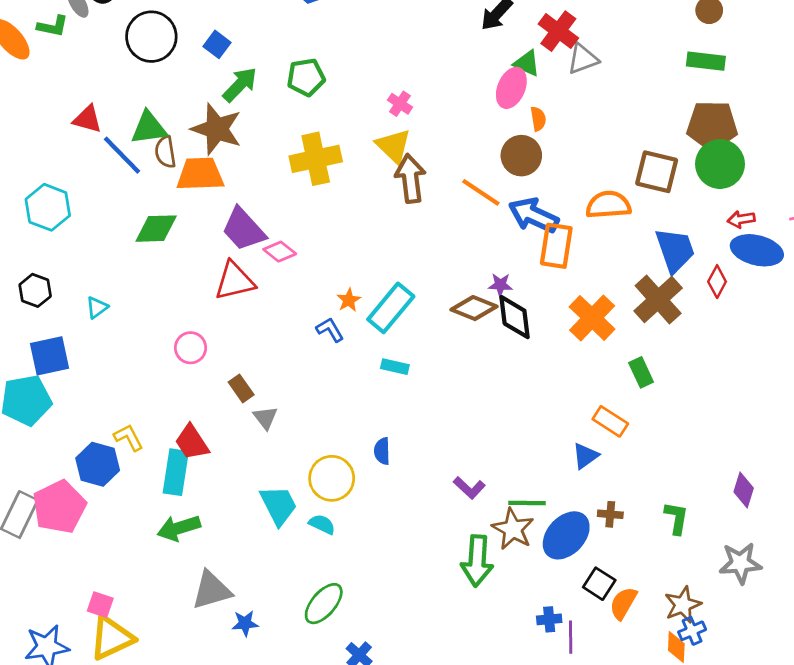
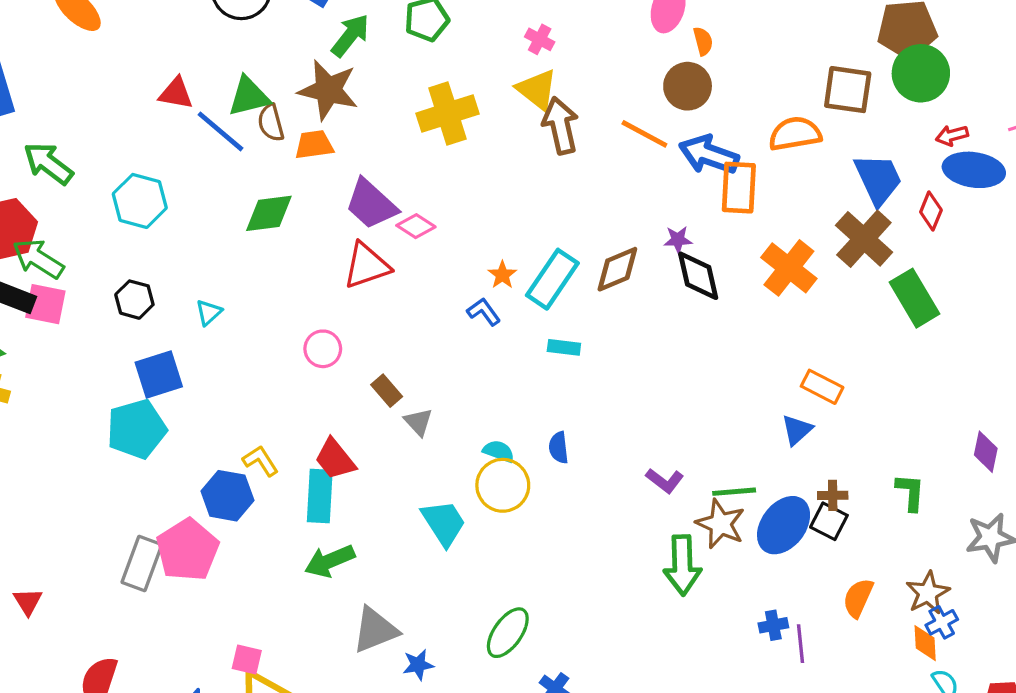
orange trapezoid: (200, 174) -> (314, 145), size x0.7
brown diamond: (474, 308) -> (617, 269), moved, turned -39
green rectangle: (641, 372) -> (915, 298), moved, size x1.6
cyan semicircle: (322, 524) -> (499, 451), moved
black square: (599, 584) -> (829, 521), moved

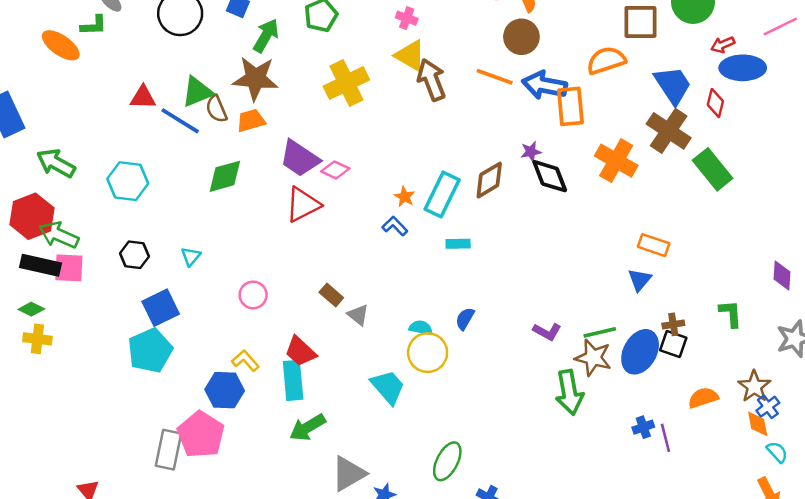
pink circle: (323, 349) -> (253, 295), moved
blue semicircle: (559, 448) -> (465, 319), turned 45
orange semicircle: (858, 598) -> (703, 398), turned 56

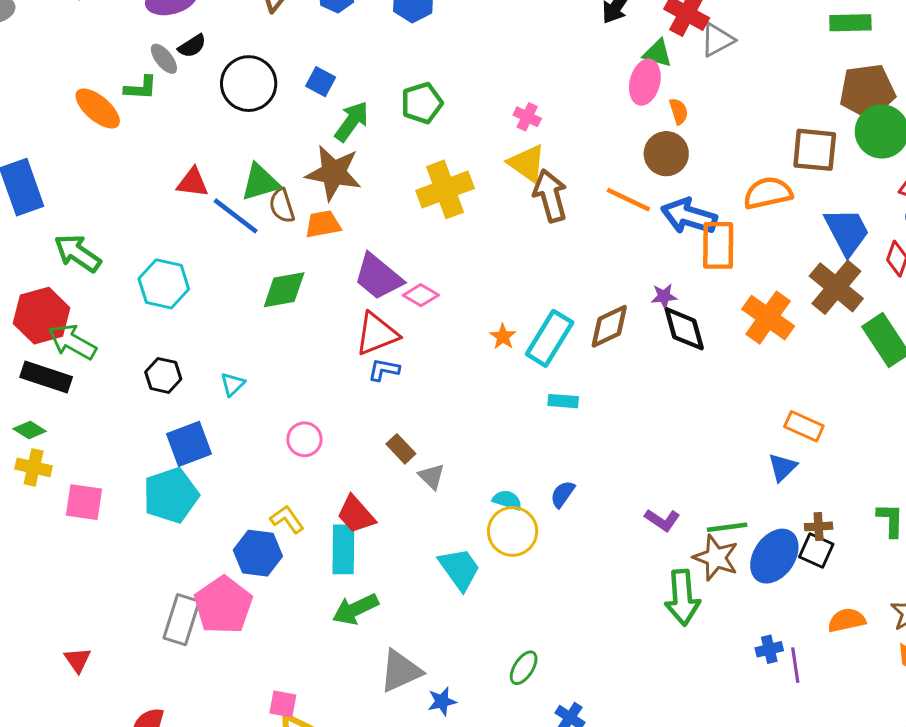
blue L-shape: (395, 226) -> (384, 370), moved, turned -40
pink square: (69, 268) -> (84, 502), moved
green ellipse: (447, 461) -> (524, 668), size x0.7

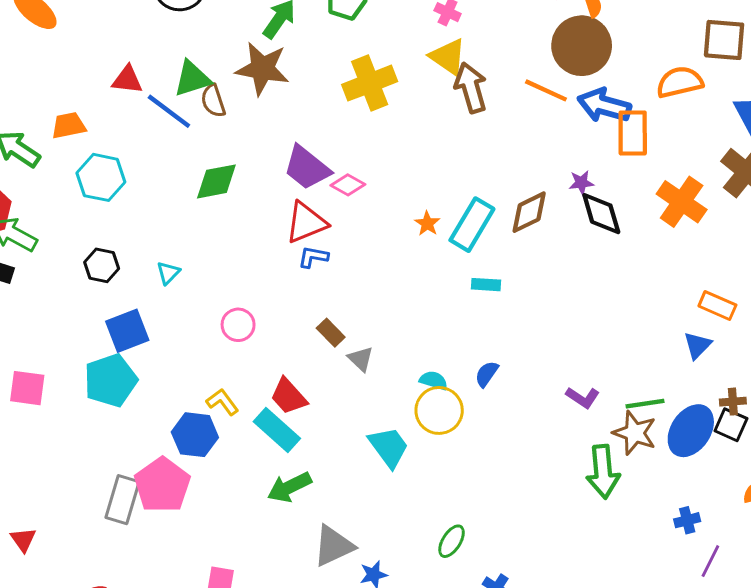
brown circle: (666, 154) -> (582, 46), size x1.4
orange trapezoid: (323, 224) -> (69, 125), moved
cyan rectangle: (343, 549) -> (277, 430), turned -48
purple line: (795, 665) -> (710, 561), moved, turned 36

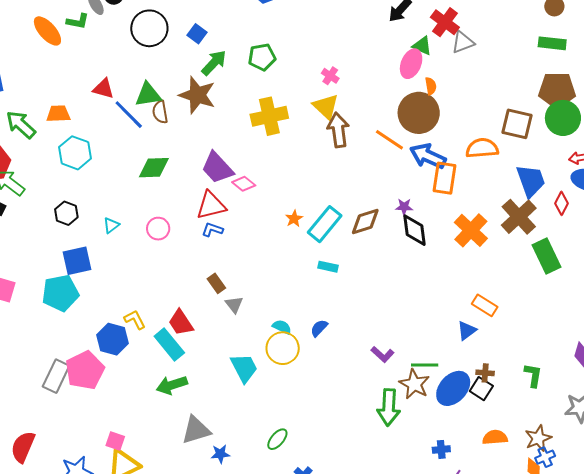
pink circle: (238, 325) -> (158, 229), moved

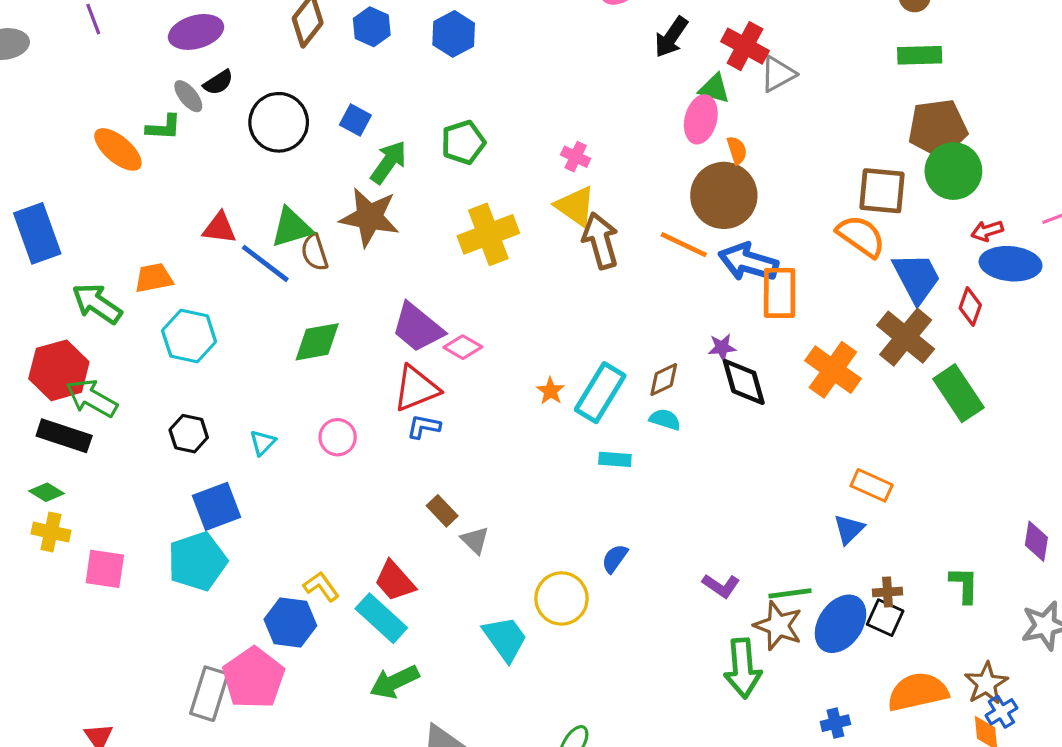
orange semicircle: (482, 148) -> (861, 236), moved, turned 48
brown diamond: (365, 222) -> (664, 380), size x0.7
cyan semicircle: (282, 327) -> (665, 419), moved
orange semicircle: (495, 437) -> (918, 692), size x1.5

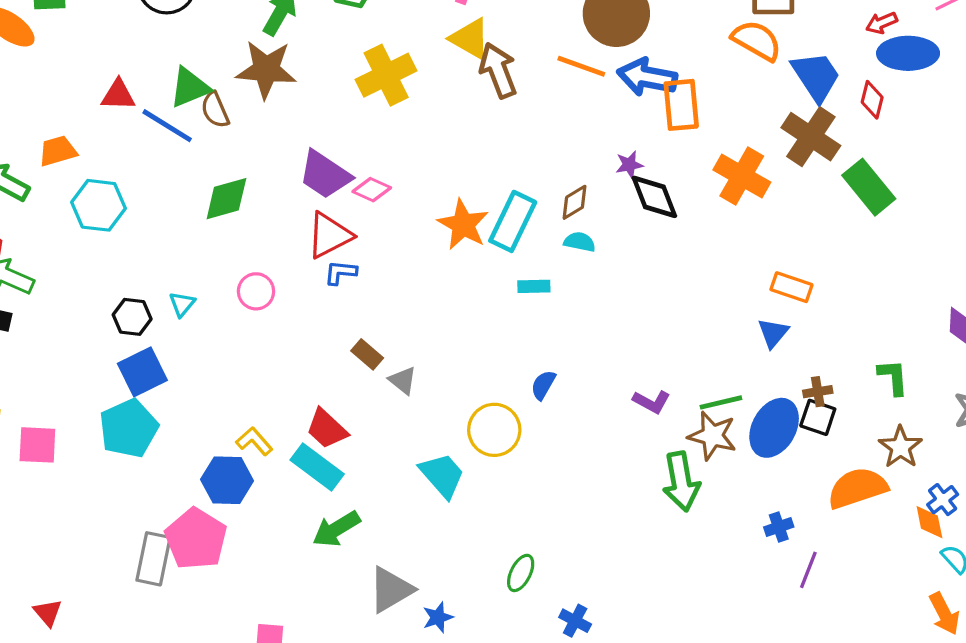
orange star: (551, 391) -> (463, 225), size x1.8
black hexagon: (189, 434) -> (132, 317), moved
brown star: (986, 683) -> (900, 447), moved

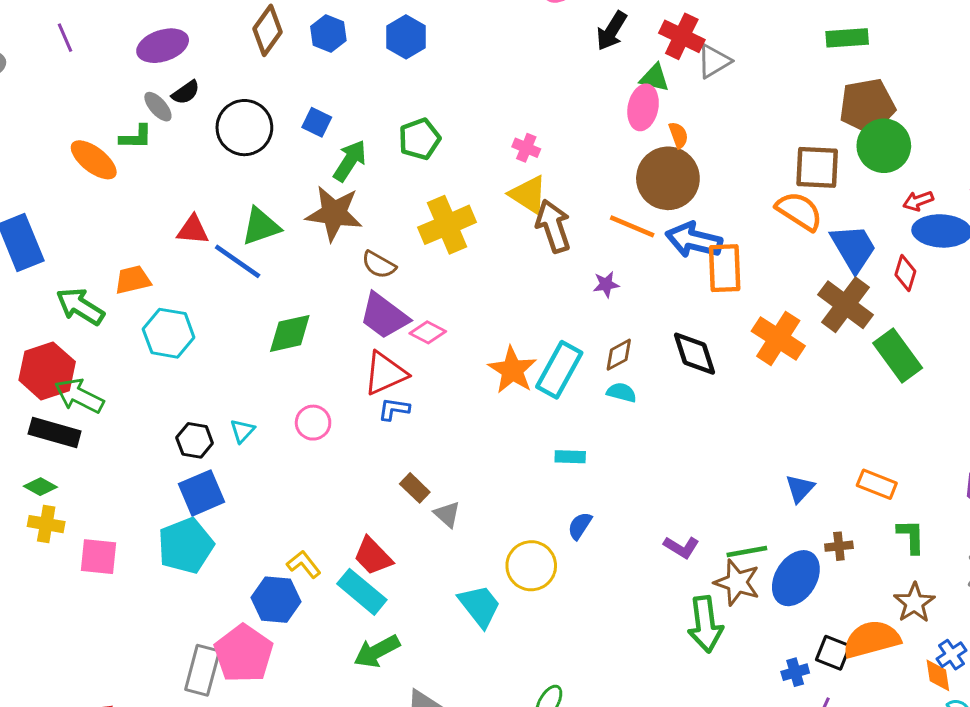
brown semicircle: (215, 110) -> (379, 265), moved, turned -40
purple star: (629, 165) -> (606, 284), moved
cyan rectangle: (534, 286) -> (570, 457), moved
orange rectangle: (791, 287) -> (877, 484), moved
black square: (818, 417) -> (833, 653), moved

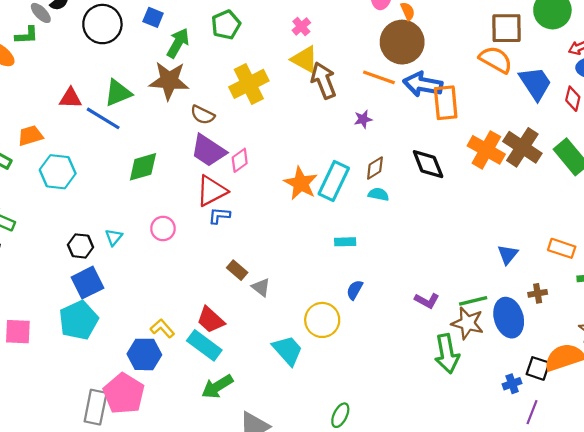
pink cross: (526, 148) -> (301, 27), turned 30
brown cross: (845, 305) -> (522, 147), moved
pink diamond: (428, 332) -> (240, 160), turned -60
blue ellipse: (796, 578) -> (509, 318), turned -45

